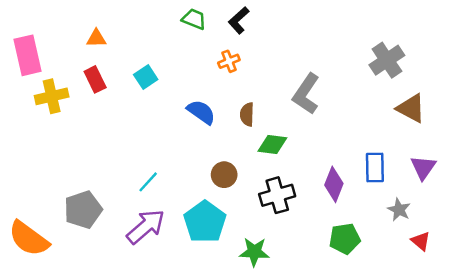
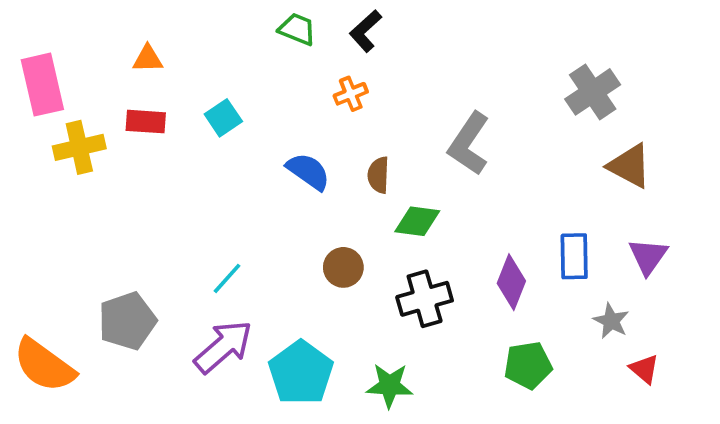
red rectangle: (95, 79) -> (146, 122), turned -60
cyan pentagon: (205, 222) -> (301, 373), moved

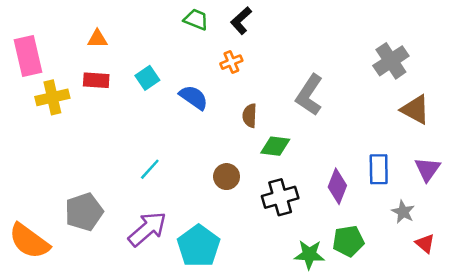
blue semicircle: (308, 171) -> (194, 97), moved
cyan line: (227, 278) -> (150, 169), moved
green star: (390, 386) -> (309, 254), moved

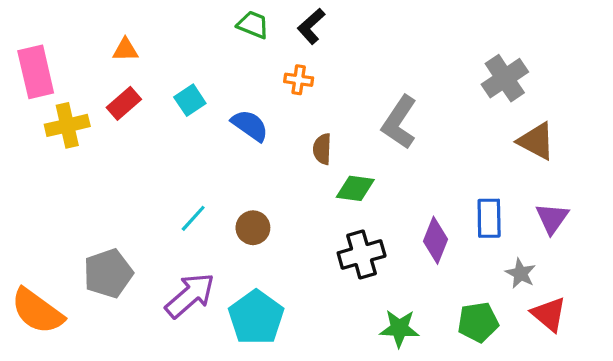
orange cross: (231, 62) -> (299, 80), turned 30
red rectangle: (96, 80) -> (124, 103), turned -45
brown circle: (227, 177) -> (253, 228), moved
green pentagon: (348, 241) -> (478, 322), moved
red triangle: (425, 244) -> (549, 314), size x1.4

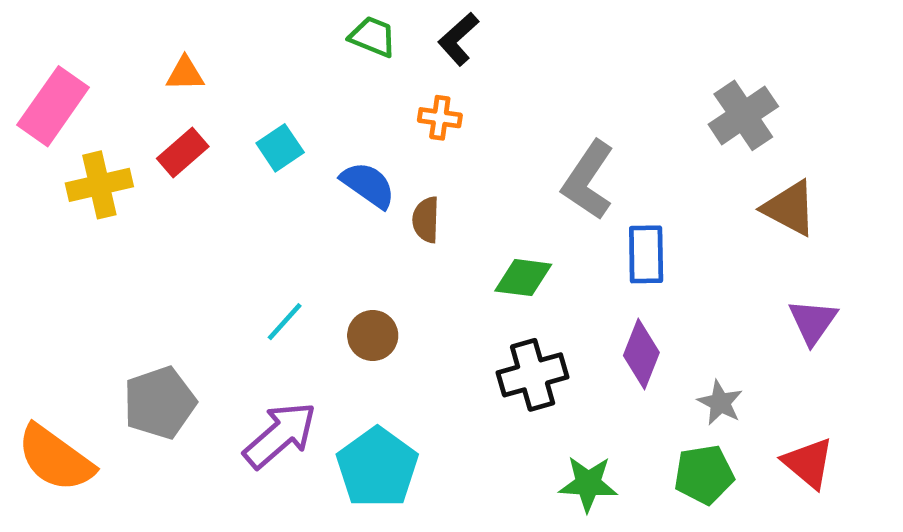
pink rectangle: (36, 72) -> (53, 106), turned 48
brown semicircle: (322, 149) -> (426, 220), moved
blue rectangle: (489, 218) -> (646, 254), moved
gray star: (521, 273) -> (720, 403), moved

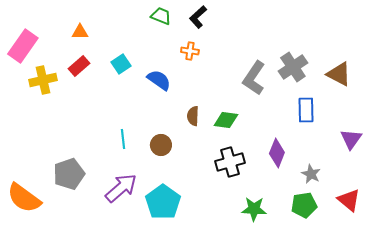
gray cross: (743, 115) -> (293, 67), moved
brown triangle: (790, 208) -> (339, 74), moved
brown semicircle: (426, 220) -> (193, 116), moved
blue rectangle: (646, 254) -> (306, 110), moved
cyan line: (285, 322) -> (123, 139), turned -48

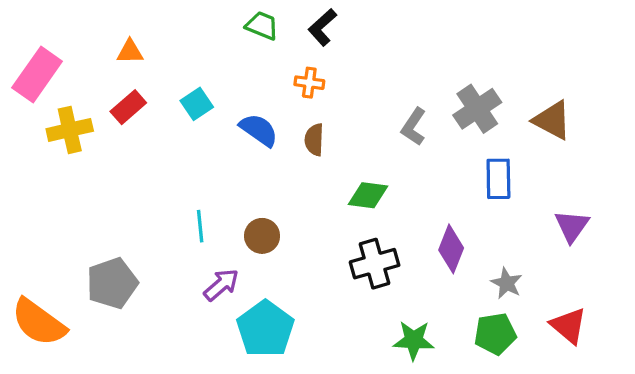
gray L-shape: (254, 78) -> (414, 127), size x0.7
brown semicircle: (193, 116) -> (314, 140), moved
purple arrow: (121, 188) -> (221, 285), moved, size x0.7

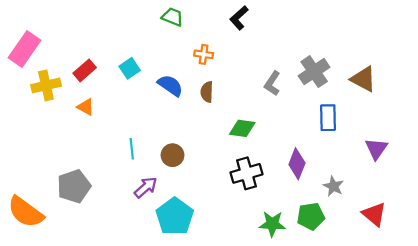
black L-shape: (322, 27) -> (239, 18), moved
orange triangle: (130, 52) -> (86, 107), moved, turned 30
green pentagon: (495, 334) -> (311, 216), moved

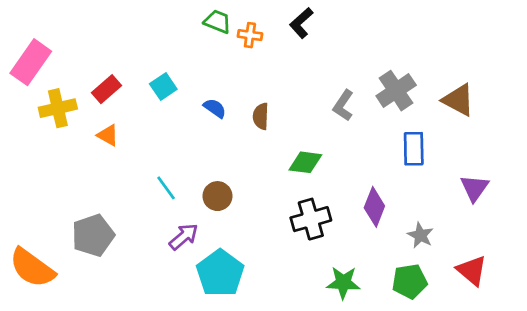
orange cross: (204, 54) -> (250, 35), moved
blue semicircle: (170, 85) -> (215, 108), size x0.7
cyan line: (132, 149) -> (166, 188), turned -30
green pentagon: (311, 216) -> (410, 281), moved

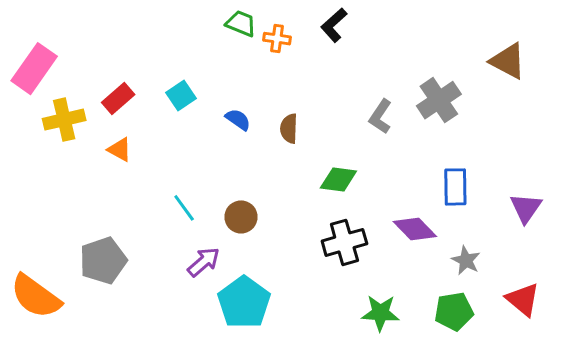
brown triangle: (458, 100) -> (508, 61), moved
blue rectangle: (414, 149) -> (455, 187), moved
purple diamond: (374, 207) -> (415, 229), turned -66

